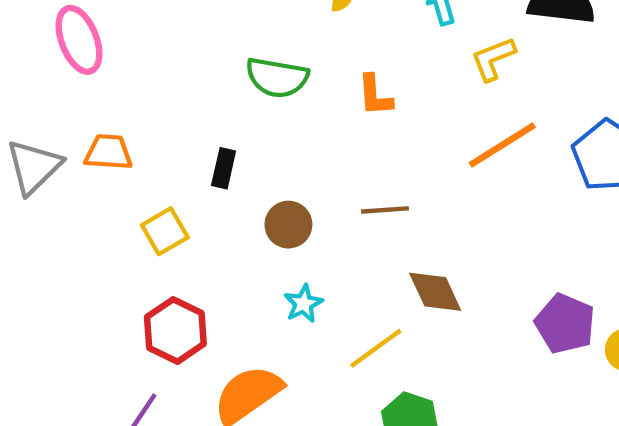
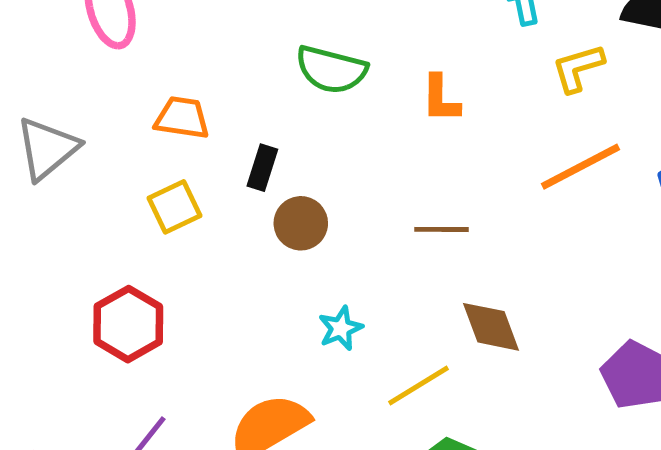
orange trapezoid: (108, 152) -> (182, 118), moved
brown circle: (288, 225) -> (301, 223), moved
yellow square: (165, 231) -> (175, 207), moved
red hexagon: (175, 330) -> (128, 324), moved

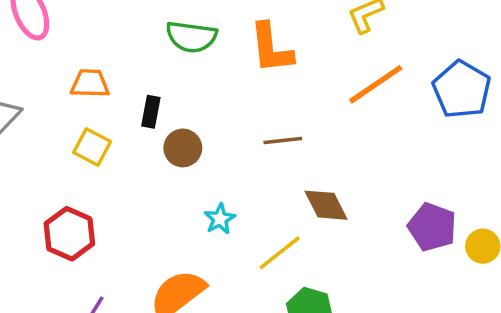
orange L-shape: (441, 99) -> (271, 48), size x1.5
yellow square: (175, 207) -> (92, 147), turned -30

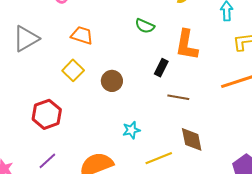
green semicircle: (191, 37) -> (145, 26), size x0.7
black rectangle: (151, 112) -> (161, 68), moved
brown circle: (183, 148) -> (112, 81), moved

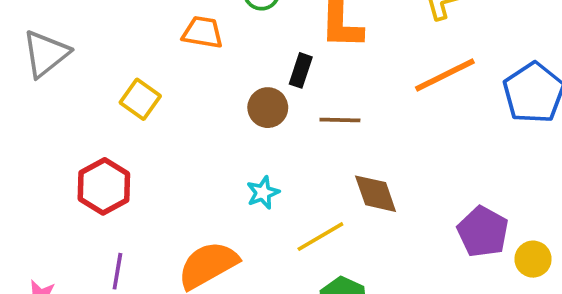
orange trapezoid: (82, 35) -> (203, 32), moved
brown circle: (112, 81) -> (268, 108), moved
purple line: (47, 161) -> (117, 271), turned -30

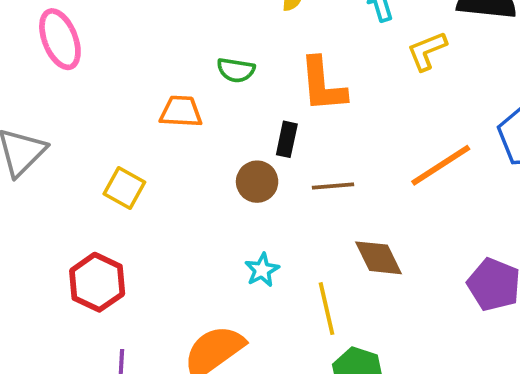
orange line: (445, 75) -> (441, 165), moved
yellow line: (320, 237) -> (327, 309), turned -66

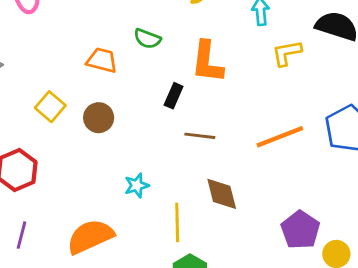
brown circle: (257, 182) -> (99, 118), moved

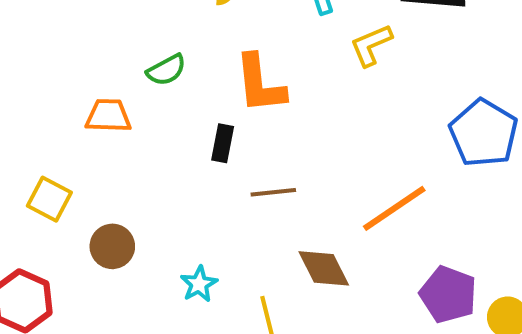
green semicircle: (147, 39) -> (166, 70), turned -36
brown circle: (99, 118) -> (112, 246), moved
orange line: (280, 137) -> (394, 208), moved

